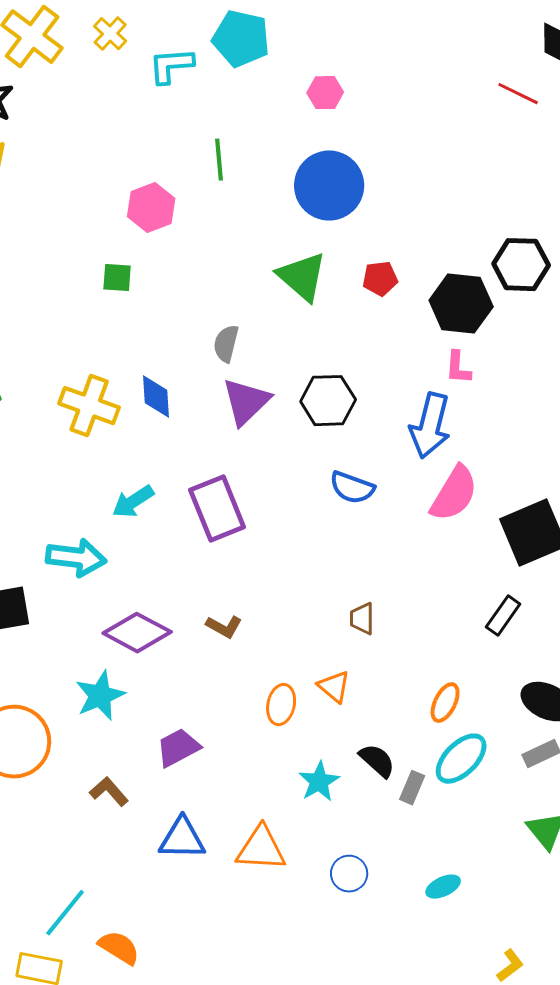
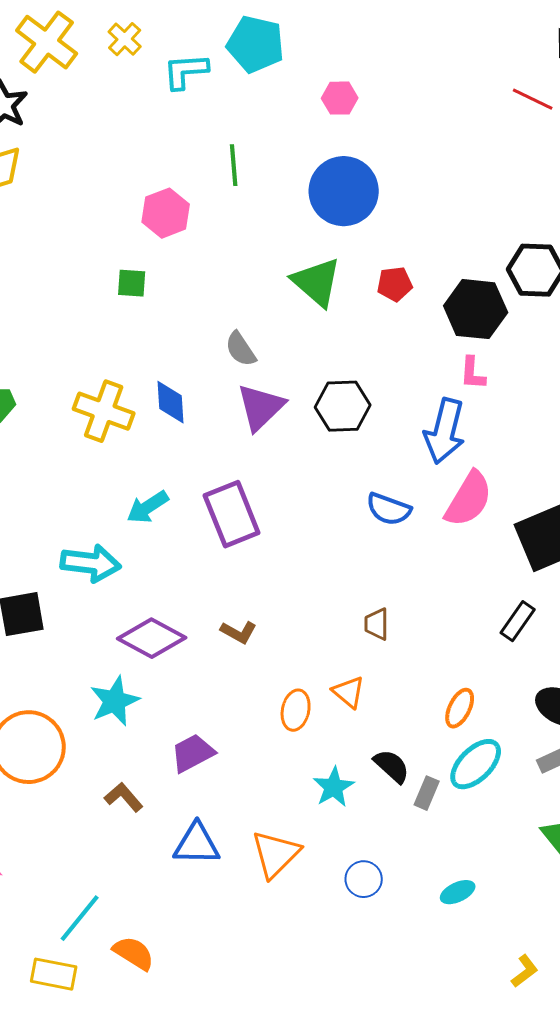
gray semicircle: (226, 344) -> (241, 349), turned -48
blue semicircle: (352, 488) -> (389, 509), moved
orange triangle: (261, 849) -> (276, 854), turned -48

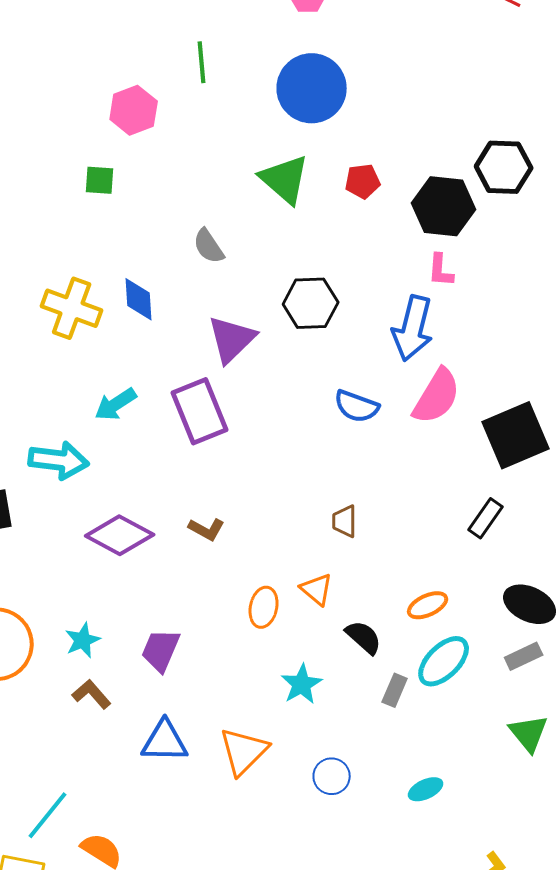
purple triangle: (261, 407) -> (232, 339), moved
cyan star: (115, 701) -> (83, 640), moved, size x0.7
orange ellipse: (460, 708) -> (428, 605), turned 39
purple trapezoid: (193, 753) -> (161, 650), turned -39
black semicircle: (392, 766) -> (364, 637), moved

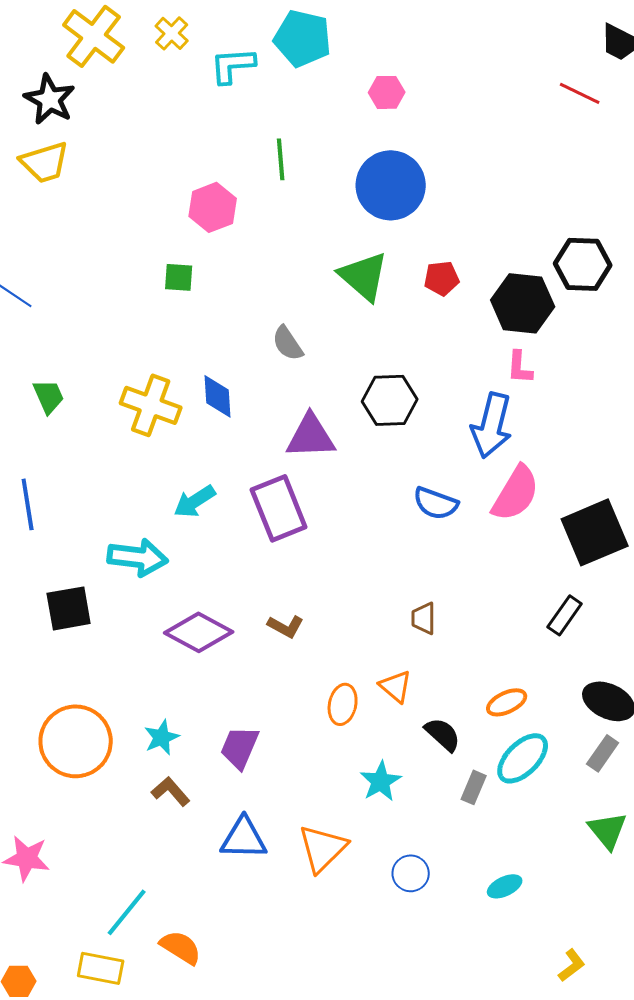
purple triangle: (232, 339) -> (311, 436), turned 42
gray rectangle: (524, 656) -> (603, 753), turned -30

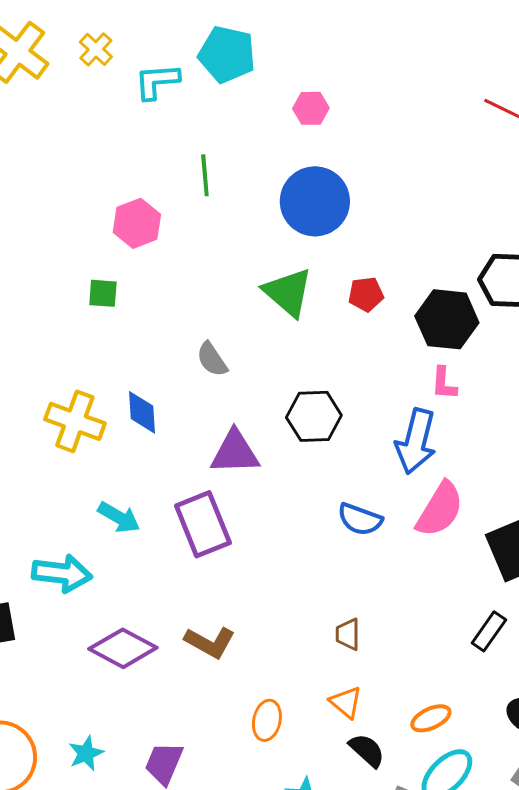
cyan arrow: (195, 501) -> (119, 517), turned -117
brown L-shape: (286, 626) -> (210, 642), size x1.4
orange triangle: (396, 686) -> (346, 702), moved

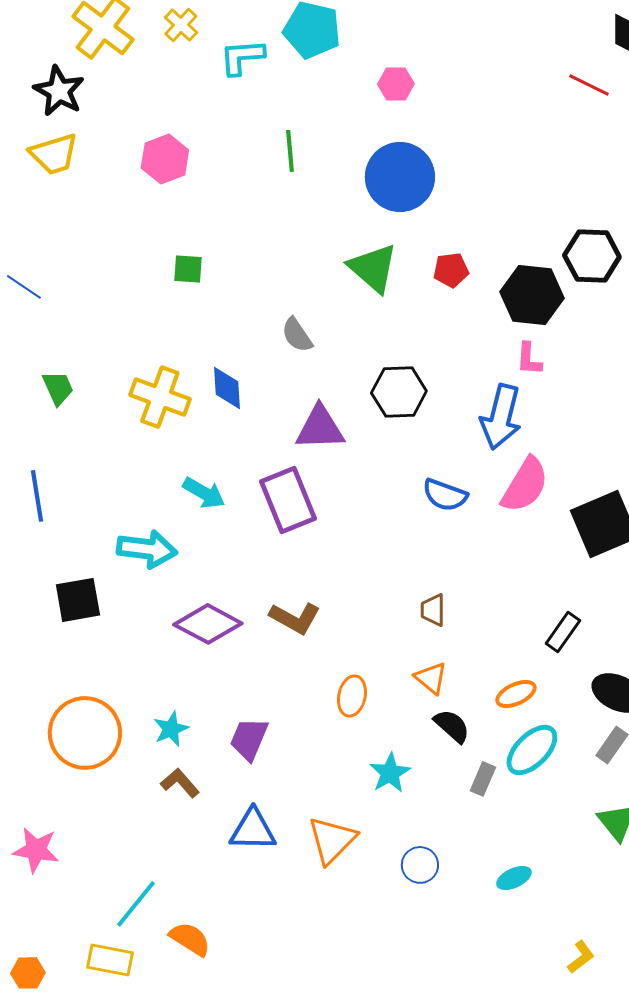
pink hexagon: (137, 223) -> (165, 159), moved
black rectangle: (489, 631) -> (563, 632), moved

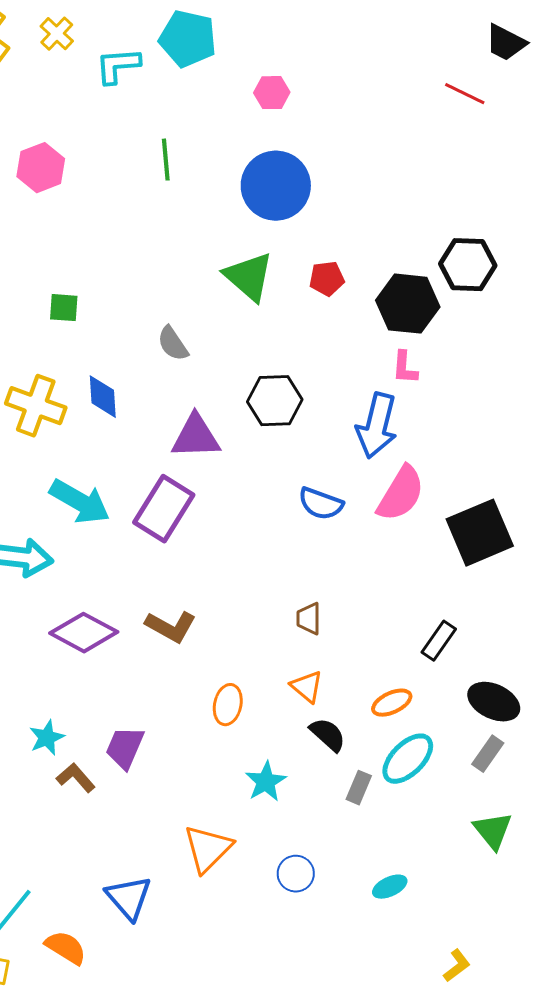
green square: (188, 269) -> (64, 308), moved
cyan arrow: (204, 493) -> (80, 502), size x1.4
purple rectangle: (288, 500) -> (164, 509), turned 54
brown L-shape: (180, 783) -> (76, 778), moved
blue triangle: (253, 830) -> (129, 898), moved, turned 48

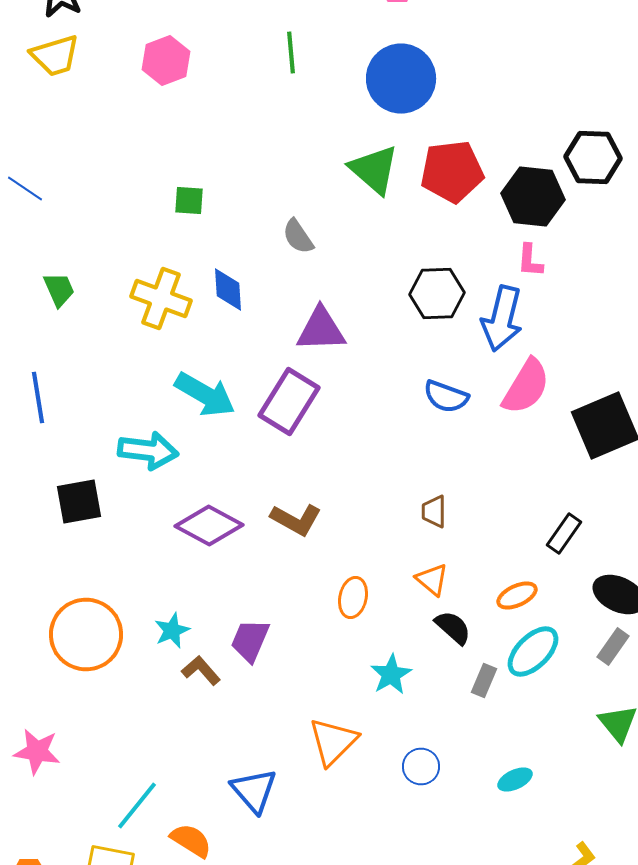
red pentagon: (327, 279) -> (452, 172), size x1.8
black hexagon: (275, 401) -> (437, 294), moved

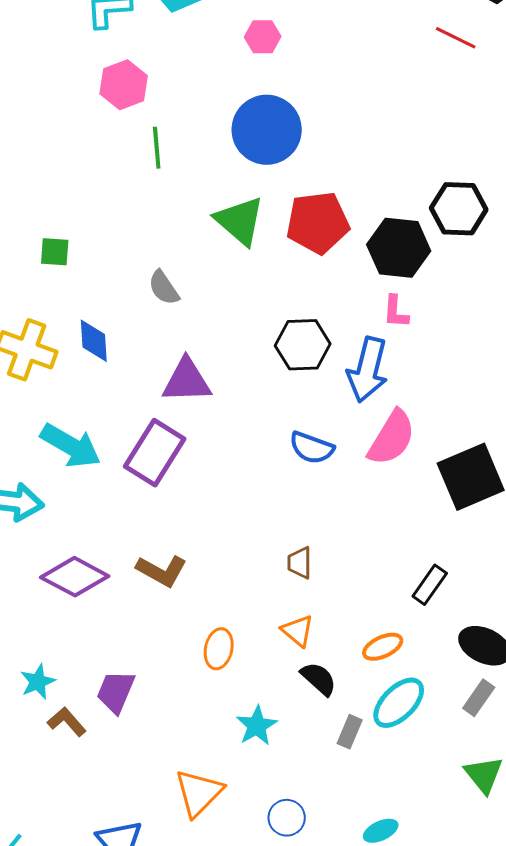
green line: (291, 52) -> (157, 148), moved
pink hexagon: (166, 60) -> (124, 85), moved

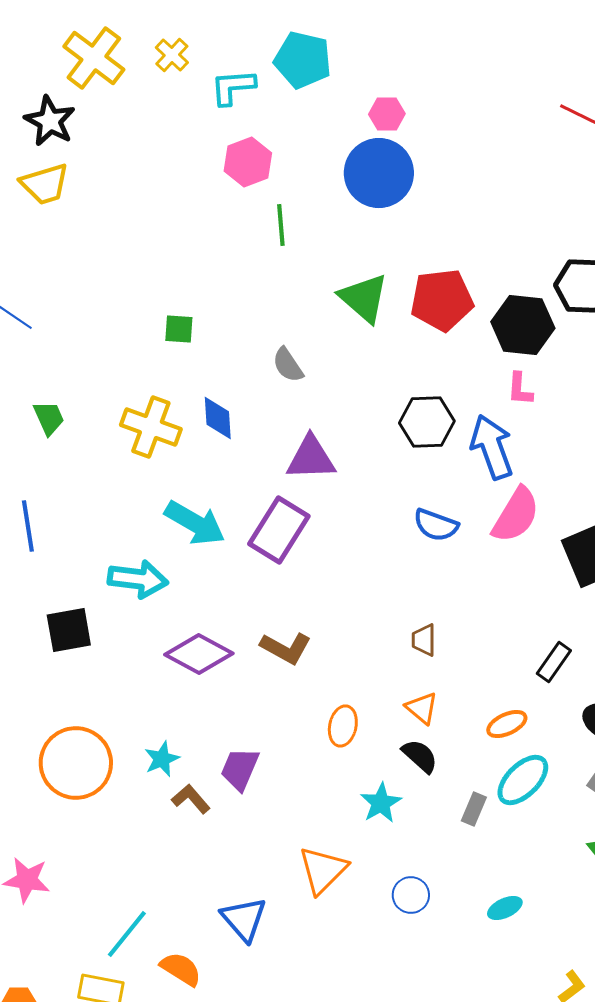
blue circle: (267, 130) -> (379, 173), moved
blue arrow: (368, 370) -> (492, 447), turned 146
black semicircle: (319, 679) -> (420, 756), moved

